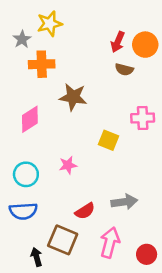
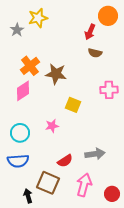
orange circle: (145, 45) -> (108, 16), moved
orange cross: (42, 64) -> (30, 66), moved, turned -36
yellow square: (109, 140) -> (73, 105), moved

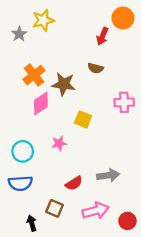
brown semicircle: (95, 53) -> (96, 68), moved
pink diamond: (23, 91) -> (41, 104), moved
brown square: (48, 183) -> (55, 208), size x0.7
pink arrow: (84, 185) -> (96, 211), turned 60

